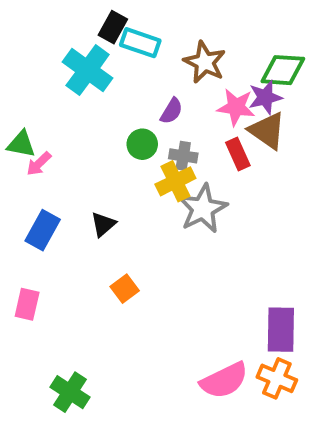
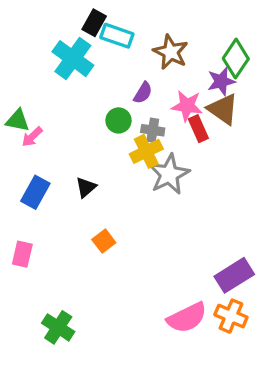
green diamond: (283, 70) -> (236, 59), turned -60
pink star: (236, 107) -> (187, 106), moved
purple rectangle: (281, 330) -> (234, 275), turned 57

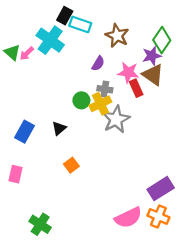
green triangle: (17, 120) -> (12, 52), moved, turned 30
green circle: (119, 120) -> (81, 100), moved
pink arrow: (32, 137) -> (27, 53), moved

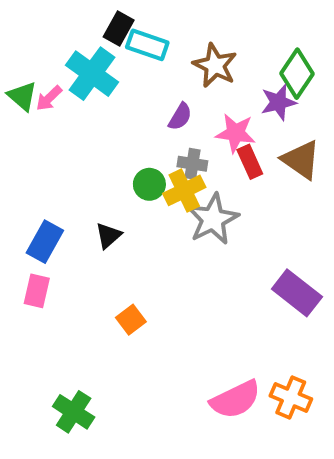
brown triangle: (153, 75) -> (301, 160), moved
orange square: (71, 165) -> (131, 320), moved
pink rectangle: (16, 174) -> (37, 291), moved
purple rectangle: (161, 189) -> (297, 293), moved, turned 70

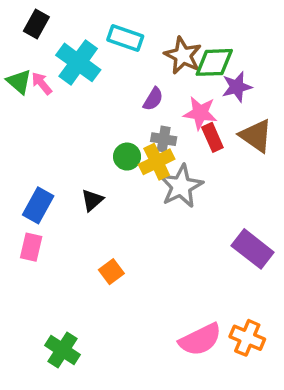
black rectangle: (119, 29) -> (36, 24), moved
green diamond: (297, 74) -> (214, 62), moved, turned 54
pink arrow: (49, 98) -> (42, 83), turned 95

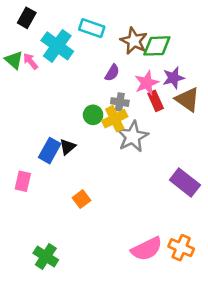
purple star: (237, 87) -> (173, 78), moved
pink star: (200, 113) -> (147, 83), turned -30
blue rectangle: (38, 205) -> (50, 151), moved

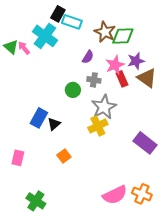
black rectangle: (27, 18) -> (58, 14), moved
yellow cross: (115, 119) -> (98, 126), moved
black triangle: (68, 147) -> (54, 124), moved
pink rectangle: (23, 181) -> (18, 158), moved

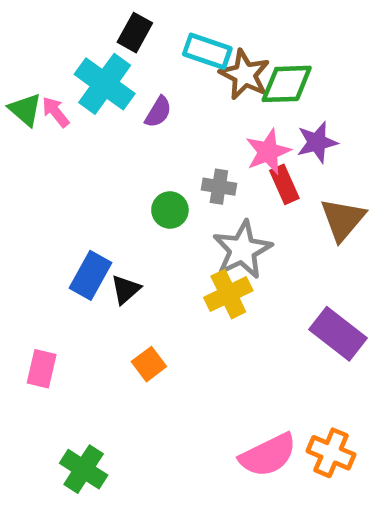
cyan rectangle: (72, 22) -> (207, 51), moved
purple semicircle: (88, 57) -> (158, 112), moved
brown triangle: (147, 78) -> (343, 219), moved, turned 35

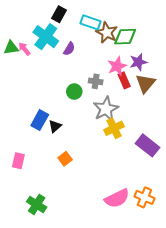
green triangle: (25, 110) -> (11, 48), turned -49
brown triangle: (343, 219) -> (145, 83), moved
yellow cross: (228, 294) -> (114, 128), moved

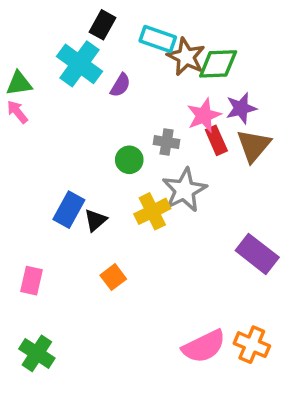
pink arrow: (24, 49) -> (17, 112), moved
yellow cross: (114, 128) -> (152, 211), moved
green cross: (37, 204) -> (37, 353), moved

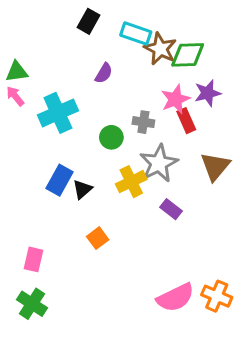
cyan cross: (79, 64) -> (58, 113), moved, turned 30
brown triangle: (254, 146) -> (215, 166), moved
purple rectangle: (257, 254) -> (171, 209), moved, size x0.6
pink rectangle: (32, 281) -> (34, 259), moved

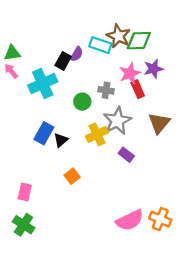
black rectangle: (88, 21) -> (63, 61), moved
cyan rectangle: (136, 34) -> (100, 45), moved

